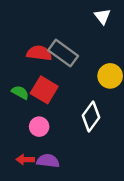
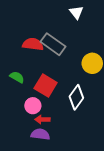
white triangle: (103, 16) -> (76, 12), moved
red square: (44, 90) -> (46, 86), moved
red arrow: (25, 160) -> (42, 119), moved

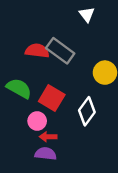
green semicircle: (17, 77) -> (19, 88), size x1.5

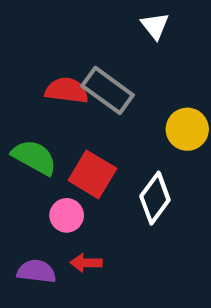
red arrow: (48, 137) -> (86, 263), moved
purple semicircle: (46, 154) -> (36, 271), moved

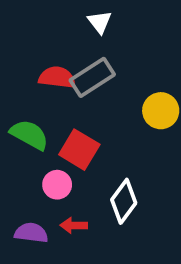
white triangle: (155, 26) -> (100, 22), moved
gray rectangle: (108, 90) -> (92, 77), turned -69
white diamond: (155, 198) -> (124, 201), moved

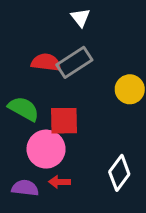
red square: (79, 150) -> (64, 121), turned -32
pink circle: (57, 185) -> (46, 149), size x1.6
white diamond: (124, 201) -> (119, 173), moved

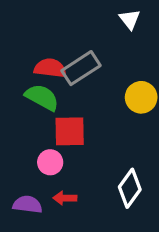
white triangle: (80, 18) -> (130, 19), moved
green semicircle: (24, 109) -> (42, 97), moved
pink circle: (46, 149) -> (50, 162), size x0.6

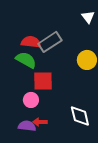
white triangle: (130, 19) -> (88, 17), moved
white diamond: (130, 188) -> (80, 116), turned -50
purple semicircle: (27, 204) -> (27, 126), moved

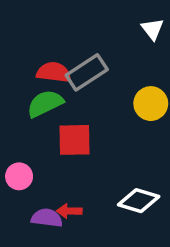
green semicircle: (26, 60) -> (45, 104), turned -55
pink circle: (31, 100) -> (19, 176), moved
white diamond: (80, 116) -> (139, 201), turned -60

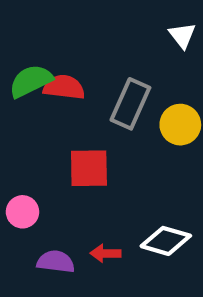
gray rectangle: (87, 72) -> (130, 104), moved, turned -33
green semicircle: (45, 104) -> (31, 81), moved
red arrow: (69, 211) -> (106, 253), moved

